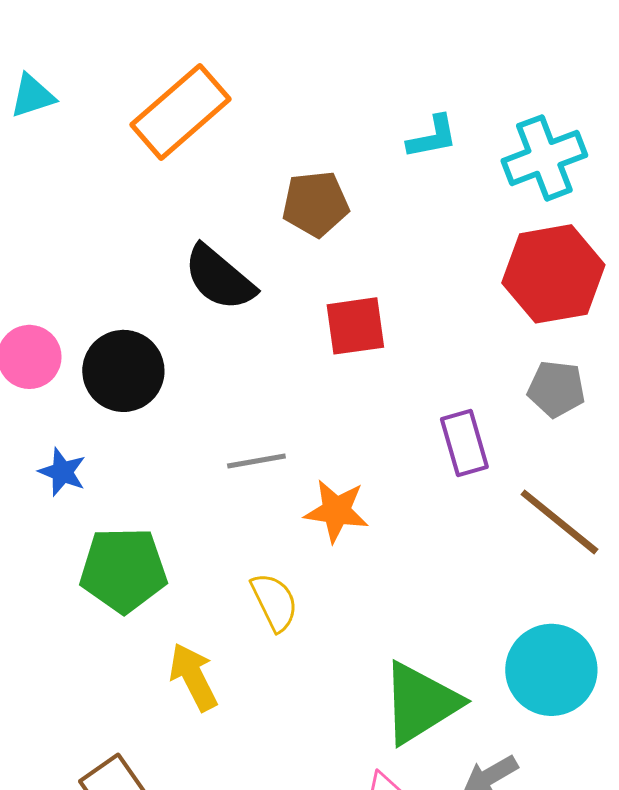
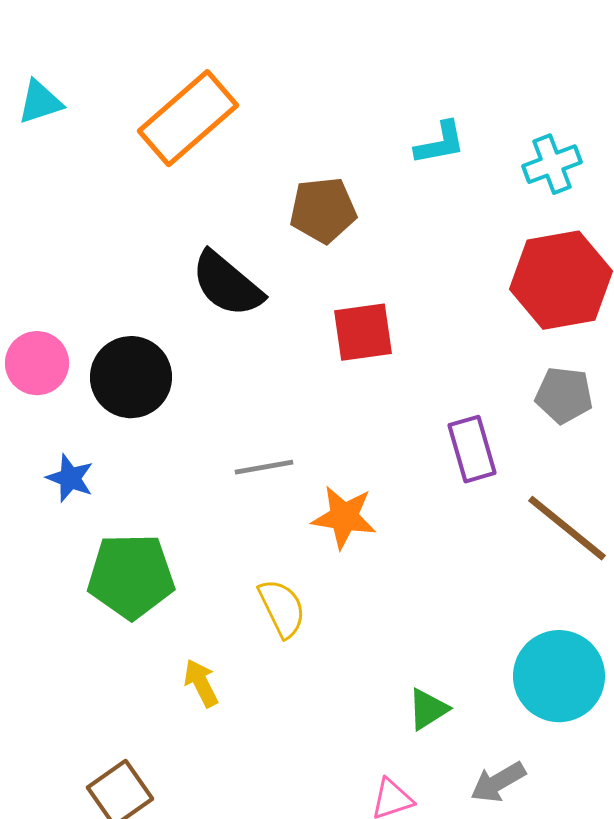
cyan cross: (544, 158) -> (552, 164), size x0.7
yellow arrow: (193, 677) -> (201, 683), size x0.7
green triangle: (420, 703) -> (428, 709), size x0.5

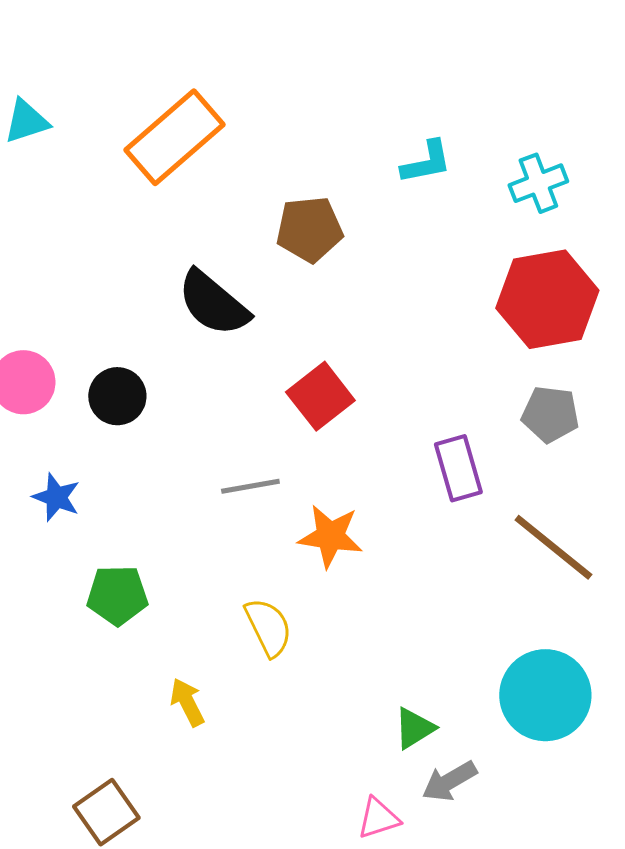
red square: (363, 332) -> (320, 396), moved, turned -30
black circle: (131, 377) -> (117, 396), size x0.7
green pentagon: (131, 576) -> (117, 595), size x0.7
gray arrow: (498, 782) -> (449, 781), moved

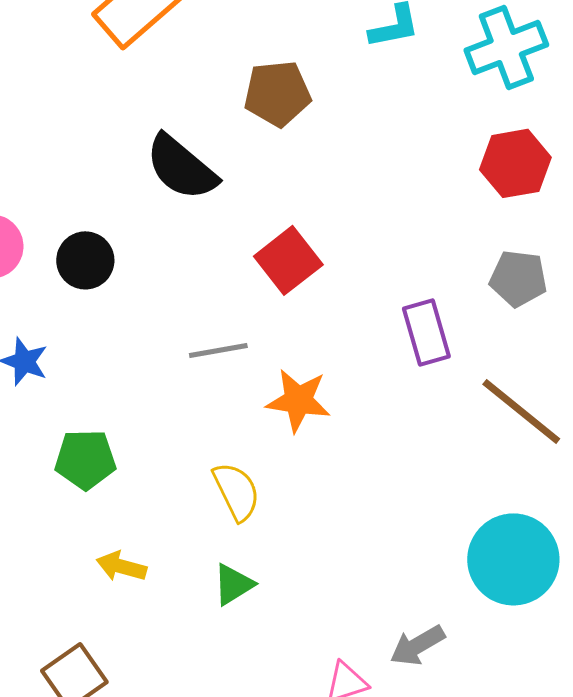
cyan cross: (538, 183) -> (506, 47), size x1.4
red hexagon: (547, 299) -> (515, 163), size x0.7
yellow arrow: (187, 702) -> (121, 566), moved, turned -48
green triangle: (414, 728) -> (233, 584), moved

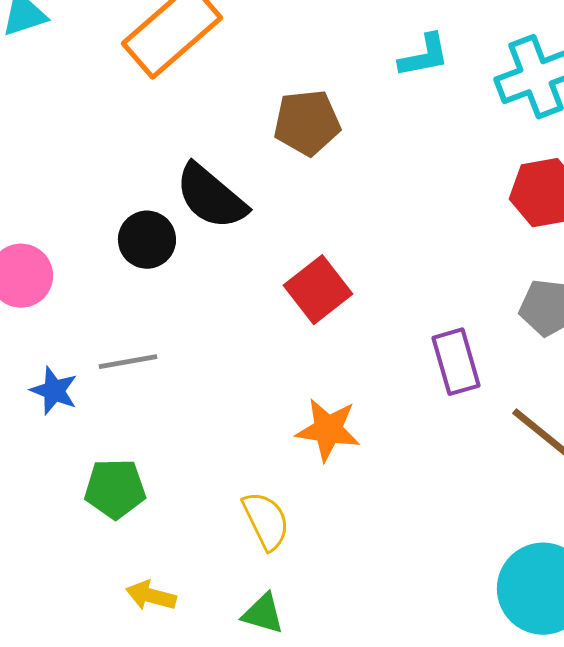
black circle: (85, 260) -> (147, 240), moved
gray line: (218, 350) -> (128, 362), moved
green triangle: (233, 584) -> (263, 614), turned 48

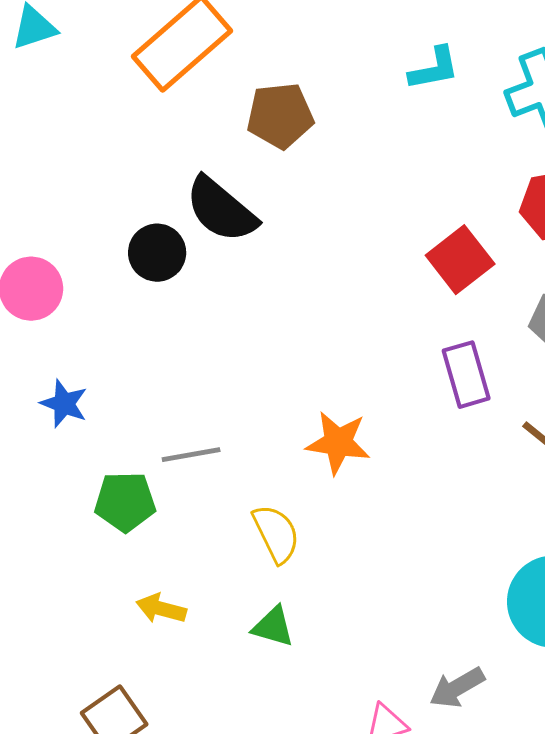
brown pentagon: (307, 123) -> (280, 116), moved
red square: (318, 290) -> (460, 260), moved
gray line: (128, 362) -> (191, 455), moved

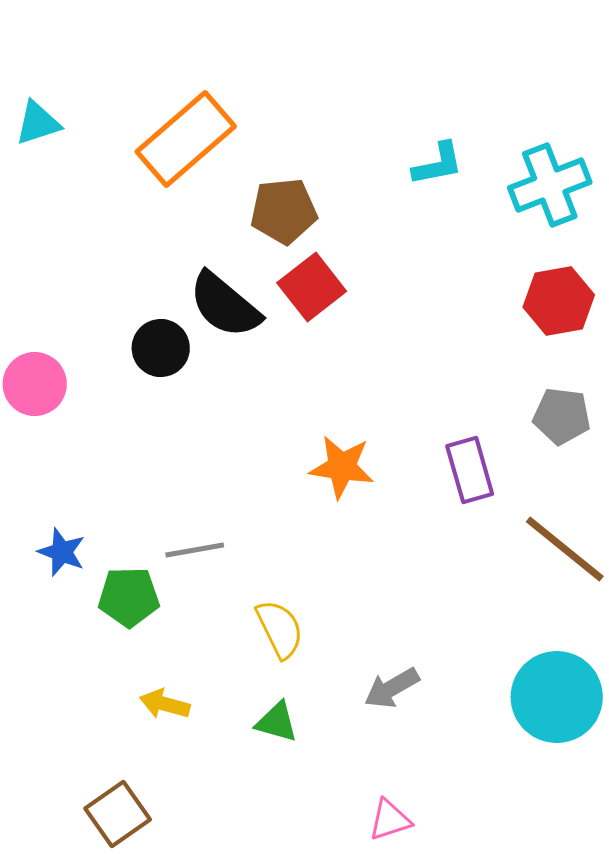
red square: (460, 260) -> (312, 287), moved
blue star: (64, 404) -> (62, 552), moved
orange star: (338, 443) -> (342, 467), moved
gray arrow: (457, 688) -> (392, 688), moved

